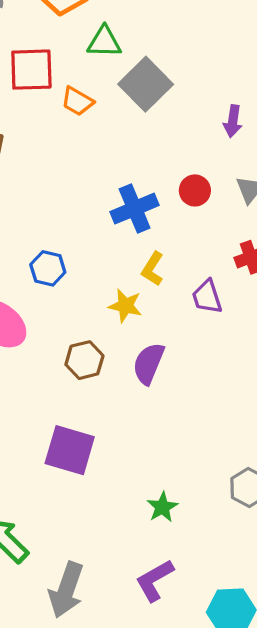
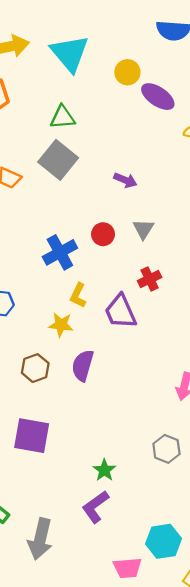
green triangle: (104, 42) -> (63, 117), moved
purple arrow: (233, 121) -> (125, 180), turned -70
purple trapezoid: (207, 297) -> (120, 312), size x1.4
purple L-shape: (155, 580) -> (95, 507), moved

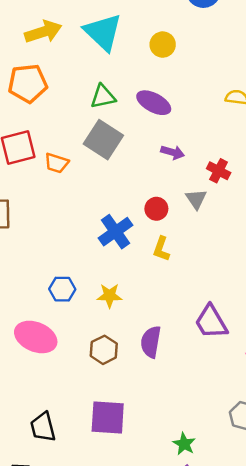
purple ellipse: (158, 97) -> (154, 103), moved
red cross: (150, 279) -> (219, 171), moved, turned -30
yellow L-shape: (78, 295) -> (161, 249), moved
purple trapezoid: (120, 312) -> (211, 322), moved
yellow star: (61, 325) -> (109, 296), moved

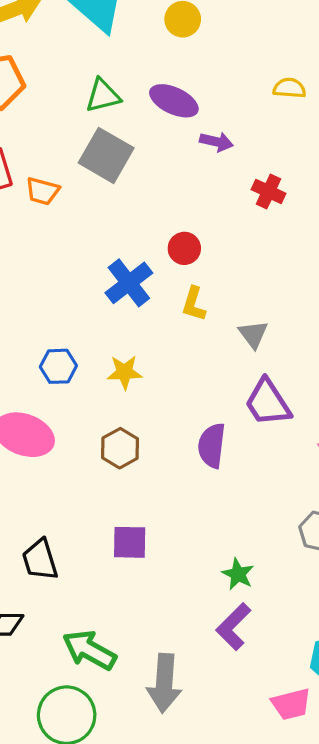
purple arrow: (173, 152) -> (216, 142), moved
gray triangle: (196, 199) -> (253, 334), moved
purple semicircle: (151, 342) -> (212, 446), moved
purple square: (108, 418) -> (130, 542), size x0.7

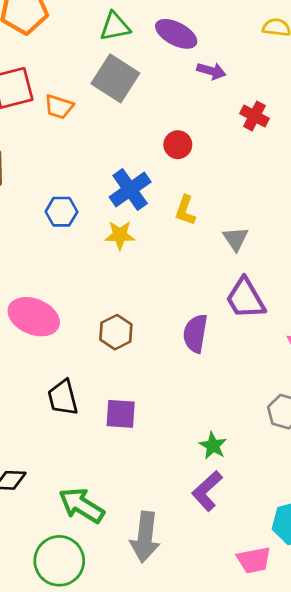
red circle: (184, 248) -> (178, 145), moved
blue hexagon: (58, 366) -> (61, 212), moved
yellow star: (124, 372) -> (120, 235), moved
black trapezoid: (40, 560) -> (63, 398), moved

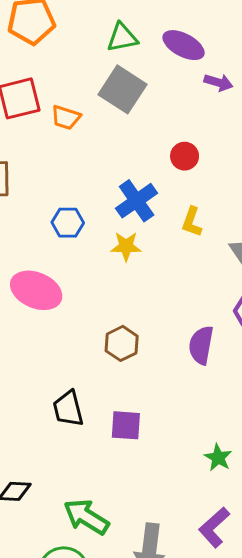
pink ellipse: (34, 317) -> (36, 290), moved
purple L-shape: (207, 491) -> (214, 527), moved

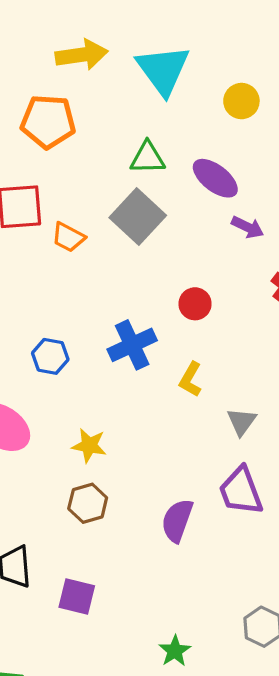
yellow star: (126, 246) -> (89, 446), moved

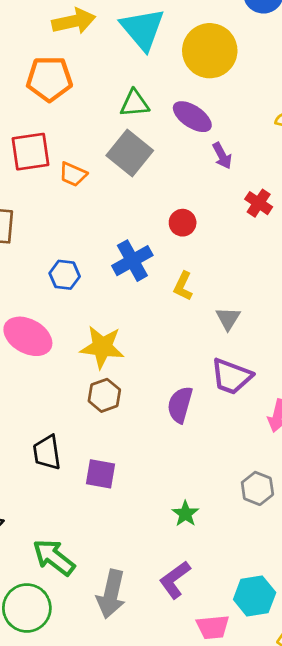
yellow circle: (241, 101) -> (210, 51), size x1.8
purple arrow: (248, 227) -> (222, 156), turned 40
yellow star: (89, 446) -> (102, 347), size x1.5
purple trapezoid: (241, 491) -> (231, 376), turned -45

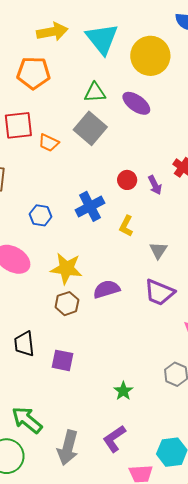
purple arrow: (222, 156) -> (155, 185), moved
purple semicircle: (180, 405) -> (107, 289), moved, turned 56

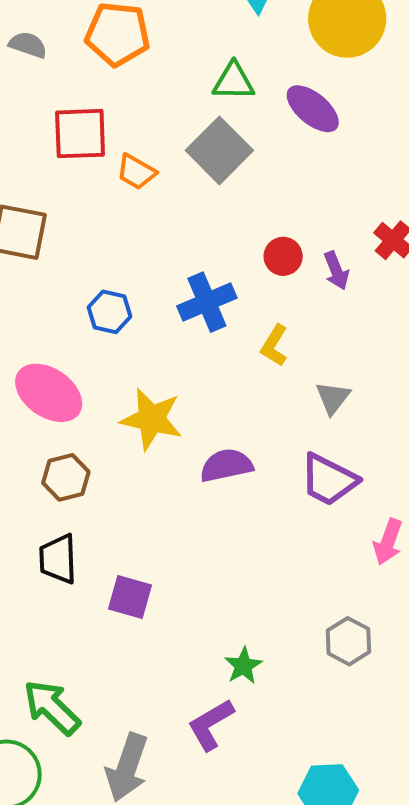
brown hexagon: (67, 304) -> (66, 477), moved
purple L-shape: (114, 439) -> (211, 725), moved

